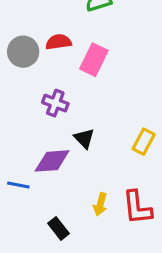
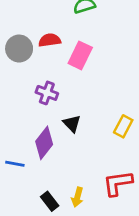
purple diamond: (52, 161) -> (44, 143), turned -48
yellow arrow: (100, 204) -> (77, 197), moved
red L-shape: (137, 208) -> (118, 183), turned 88

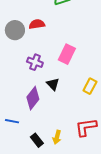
pink rectangle: (80, 55) -> (67, 54), moved
blue line: (15, 164) -> (12, 121), moved

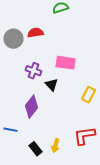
pink rectangle: (67, 54) -> (66, 63), turned 72
black triangle: (53, 84) -> (52, 85), moved

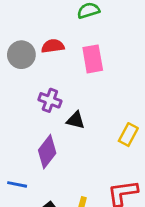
pink rectangle: (66, 63) -> (93, 59), moved, turned 72
black triangle: (52, 85) -> (76, 120), turned -32

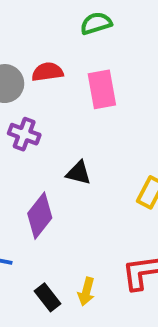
purple cross: (50, 100) -> (24, 134), moved

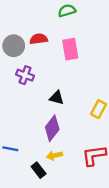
purple diamond: (40, 216) -> (52, 128), moved
yellow arrow: (86, 291) -> (54, 155), moved, turned 63

